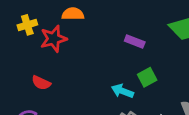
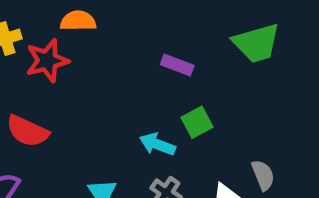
red semicircle: (41, 83) -> (27, 131), size x1.4

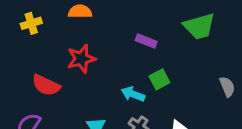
red star: (47, 61) -> (81, 59), moved
gray semicircle: (263, 175) -> (227, 87), moved

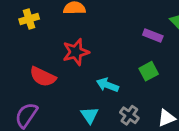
purple rectangle: (146, 41) -> (153, 35), moved
cyan arrow: (133, 94) -> (107, 85), moved

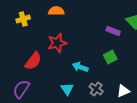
red semicircle: (43, 77) -> (33, 61), turned -78

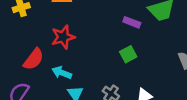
cyan arrow: (80, 67) -> (62, 73), moved

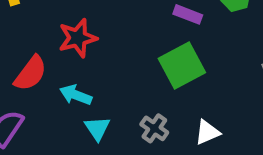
green square: (128, 54) -> (182, 65), size x1.6

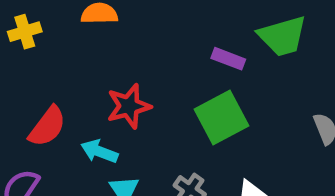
red star: (78, 38) -> (129, 106), moved

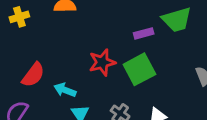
purple rectangle: (228, 59) -> (144, 33), turned -36
red star: (129, 106) -> (102, 62), moved

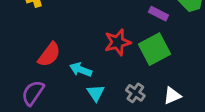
purple rectangle: (144, 33) -> (159, 14), turned 42

